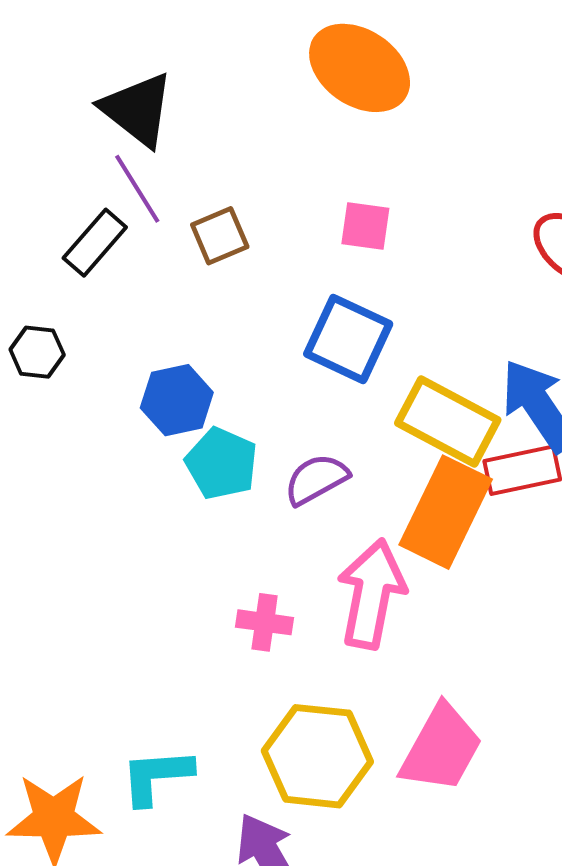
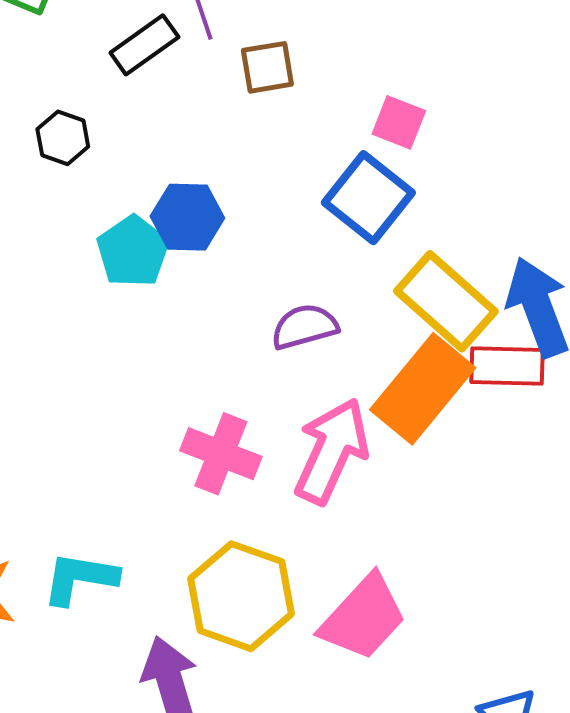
pink square: (365, 226) -> (399, 122), moved
cyan pentagon: (222, 463) -> (133, 251), moved
pink cross: (265, 622) -> (221, 454), size x1.4

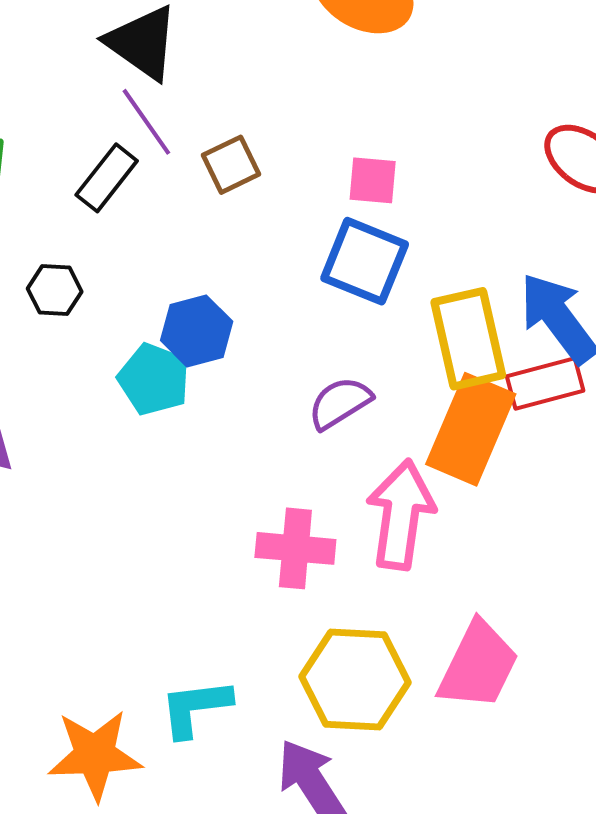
yellow rectangle: (446, 301) -> (468, 339), turned 52

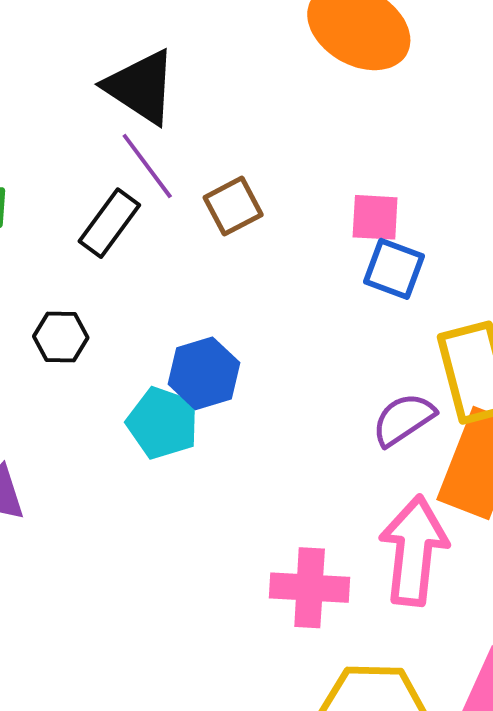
blue square: (365, 261) -> (394, 269), moved, size x0.7
purple semicircle: (340, 403) -> (404, 419), moved

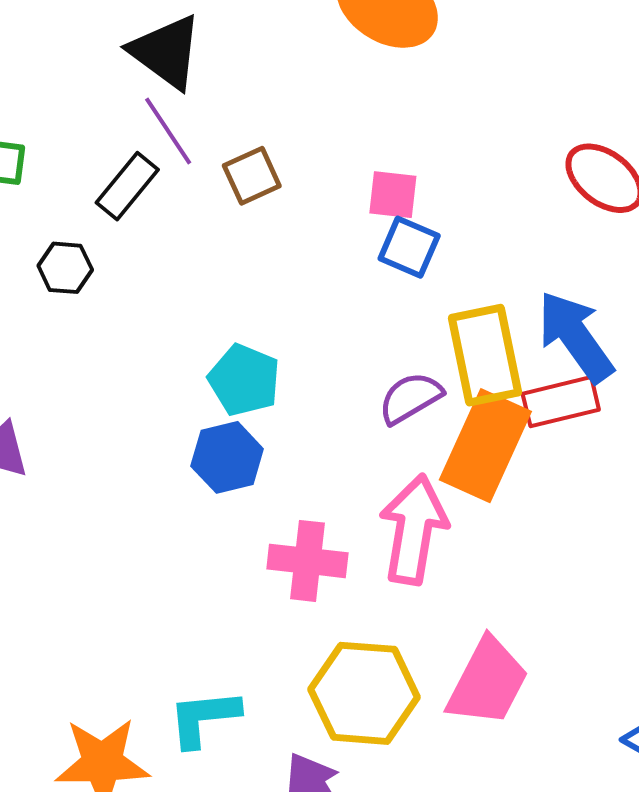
black hexagon: (61, 337) -> (65, 268), moved
blue hexagon: (204, 373) -> (227, 457), moved
cyan pentagon: (163, 423) -> (244, 380), moved

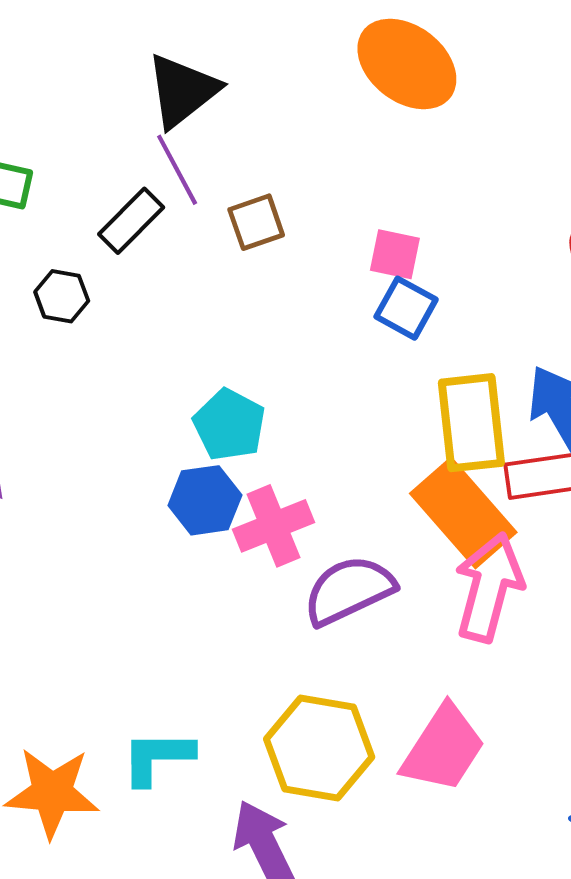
black triangle: (166, 52) -> (182, 91), turned 40
purple semicircle: (410, 398) -> (349, 590), moved, size x1.4
orange rectangle: (485, 446) -> (463, 513), turned -71
pink arrow: (414, 529) -> (489, 587), moved
pink cross: (307, 561) -> (274, 526), moved, turned -34

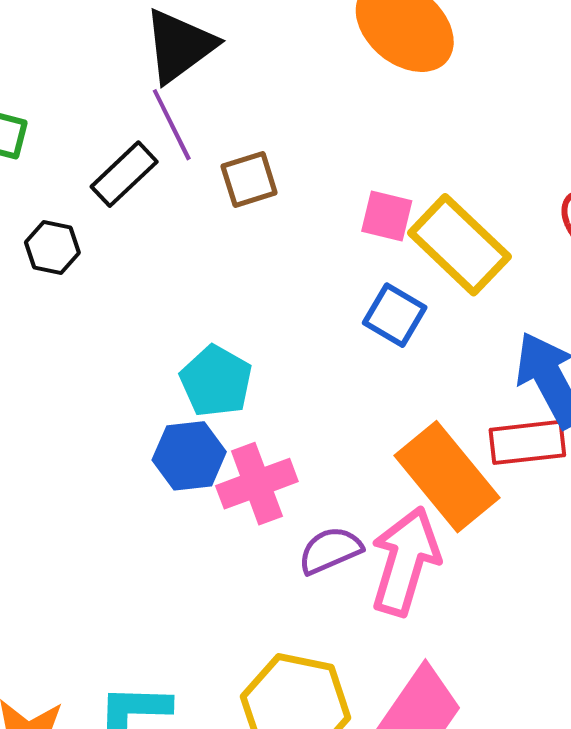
blue square: (406, 308) -> (395, 315), moved
yellow rectangle: (471, 423) -> (459, 245), moved, turned -42
pink arrow: (489, 587) -> (405, 561), moved
purple semicircle: (349, 590) -> (330, 550), size x0.7

